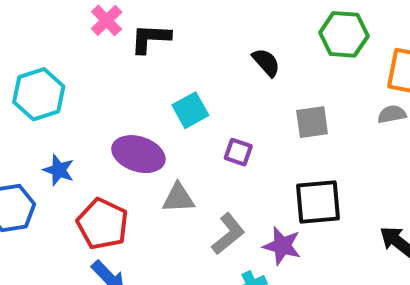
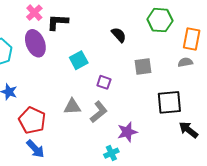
purple ellipse: (138, 154) -> (35, 43), moved, turned 50
black square: (318, 202) -> (169, 102), moved
gray L-shape: (228, 234) -> (99, 112), moved
purple star: (282, 246) -> (127, 132), turned -30

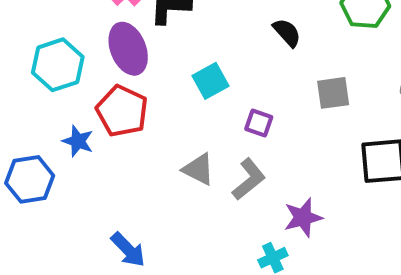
gray triangle: (72, 107) -> (198, 169), turned 30
red pentagon: (32, 120) -> (122, 111), moved

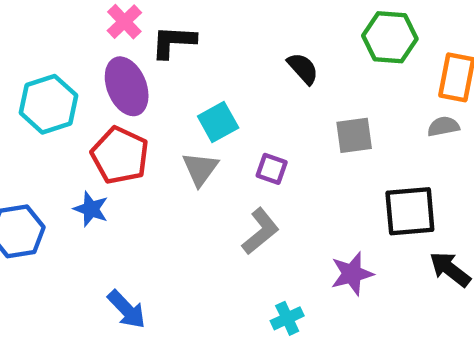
blue star: (78, 141) -> (91, 209), moved
gray triangle: (198, 169) -> (200, 169), moved, turned 39
purple star: (303, 218) -> (352, 274), moved

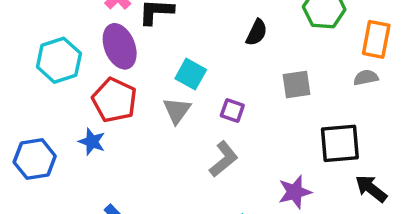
black semicircle: (303, 68) -> (257, 32), turned 68
cyan square: (218, 122) -> (191, 74), turned -32

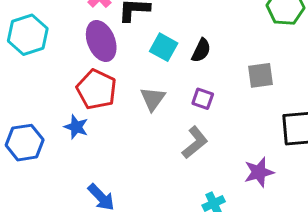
black semicircle: (257, 32) -> (201, 50), moved
cyan hexagon: (59, 60) -> (28, 35), moved
cyan square: (191, 74) -> (164, 47), moved

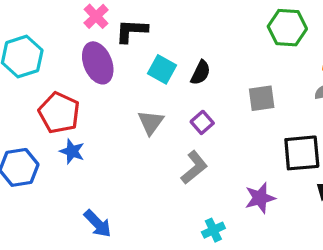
red pentagon: (96, 89) -> (59, 113), moved
purple square: (203, 99) -> (202, 122), turned 30

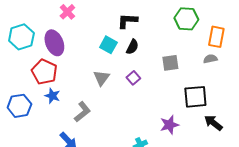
black L-shape: (131, 31) -> (127, 21), moved
purple ellipse: (98, 63) -> (54, 43), moved
gray L-shape: (194, 167) -> (82, 112), moved

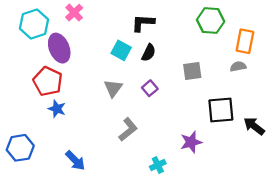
cyan hexagon: (21, 37) -> (34, 24), moved
blue hexagon: (19, 106) -> (20, 148), moved
gray L-shape: (82, 112) -> (128, 129), moved
black arrow: (213, 123) -> (254, 126), moved

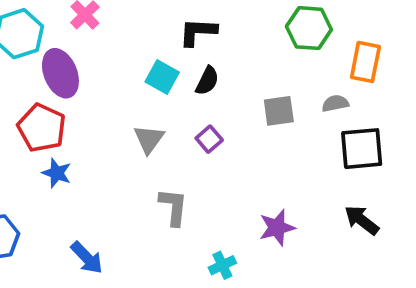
gray semicircle: (238, 66) -> (335, 103), moved
black square: (221, 110) -> (362, 149), moved
black arrow: (254, 126) -> (362, 220), moved
gray L-shape: (128, 129) -> (173, 207), turned -45

